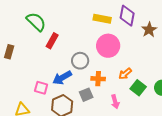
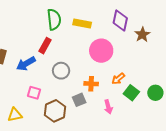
yellow rectangle: (102, 19) -> (82, 23), moved
green semicircle: (36, 22) -> (54, 19), moved, turned 40
gray circle: (80, 61) -> (61, 71), moved
blue arrow: (62, 78) -> (26, 64), moved

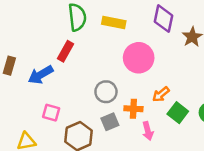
gray circle: (61, 71) -> (106, 92), moved
orange cross: (91, 84) -> (133, 109), moved

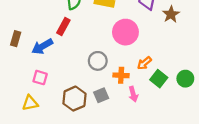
pink square: (51, 113) -> (40, 78), moved
gray square: (110, 122) -> (101, 95), moved

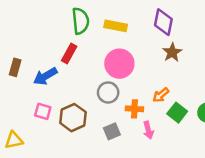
brown star: (171, 14) -> (172, 52), moved
pink circle: (125, 32) -> (119, 64), moved
brown hexagon: (74, 99) -> (73, 118), moved
yellow triangle: (30, 103) -> (14, 140), moved

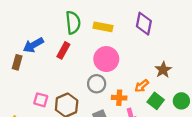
brown star: (172, 52) -> (163, 70), moved
blue arrow: (45, 76) -> (33, 45), moved

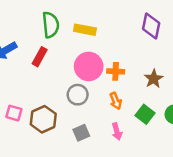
purple diamond: (144, 24) -> (151, 26), moved
orange arrow: (142, 86) -> (116, 101), moved, turned -72
orange cross: (119, 98) -> (116, 71), moved

